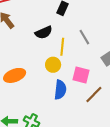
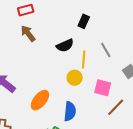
orange ellipse: (15, 75) -> (40, 100), moved, turned -30
blue semicircle: (60, 90) -> (70, 111), moved

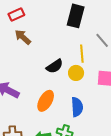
black rectangle: (84, 21) -> (76, 16), size x1.6
black semicircle: (65, 45) -> (55, 66), moved

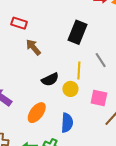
red rectangle: (16, 14) -> (19, 23), turned 35
brown arrow: (23, 37) -> (33, 47), moved

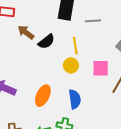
gray line: (101, 60) -> (93, 21), moved, turned -49
black semicircle: (50, 79) -> (46, 42), moved

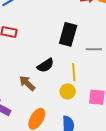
brown arrow: (26, 32) -> (27, 83), moved

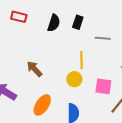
black rectangle: (68, 34) -> (78, 22), size x0.6
black semicircle: (45, 65) -> (54, 23), moved, turned -42

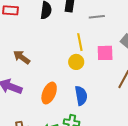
brown arrow: (34, 69) -> (22, 57), moved
pink square: (103, 86) -> (105, 53), moved

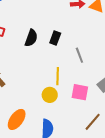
gray line: (97, 17) -> (79, 55), turned 63

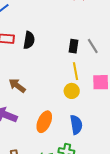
black semicircle: (31, 38) -> (29, 40), moved
black rectangle: (55, 38) -> (74, 46), moved

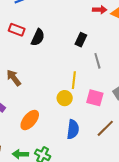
black rectangle: (74, 46) -> (81, 40), moved
blue semicircle: (76, 125) -> (73, 129), moved

